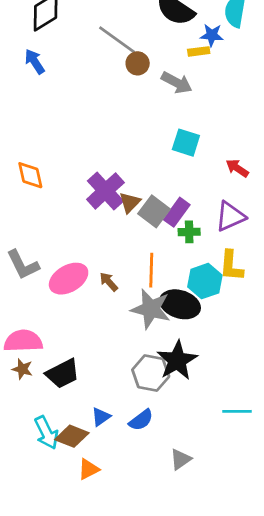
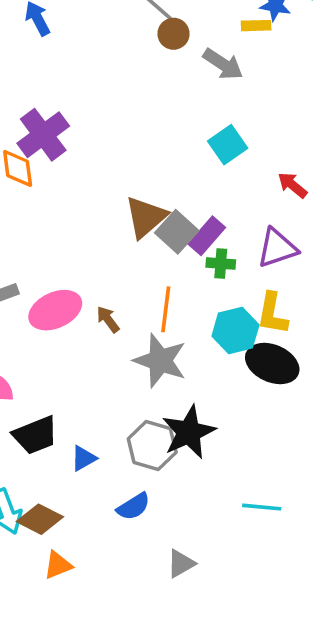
cyan square: (186, 143) -> (228, 145), turned 32
purple cross: (105, 191) -> (43, 135), moved
brown triangle: (130, 202) -> (146, 217), size x1.5
black ellipse: (180, 304) -> (272, 363), moved
blue triangle: (101, 417) -> (84, 458), moved

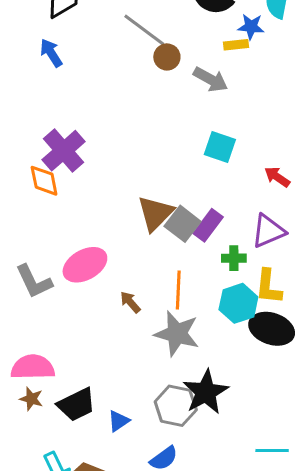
cyan square: (228, 145) -> (220, 147), turned -32
green cross: (221, 264) -> (234, 258), moved
pink ellipse: (55, 310) -> (85, 265), moved

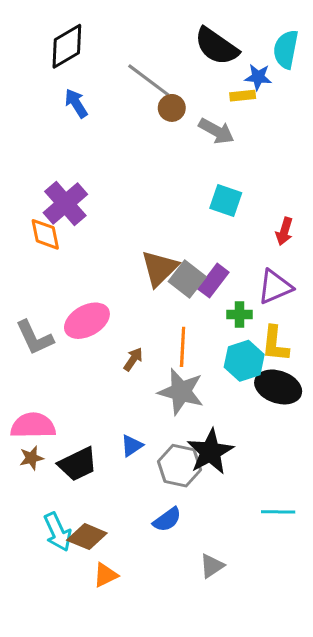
blue arrow: (51, 53) -> (76, 103), moved
red arrow: (277, 177) -> (284, 231), turned -108
brown arrow: (130, 302) -> (133, 359), turned 75
brown star: (31, 399) -> (31, 458), turned -30
blue triangle: (119, 421) -> (132, 446), moved

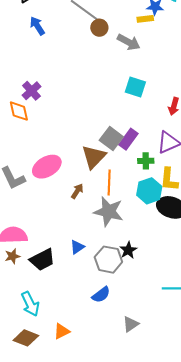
purple cross: (65, 204) -> (31, 91), size x0.7
brown triangle: (159, 268) -> (94, 157), moved
black star: (210, 452) -> (128, 250), size x0.6
brown diamond: (87, 537) -> (26, 338), moved

